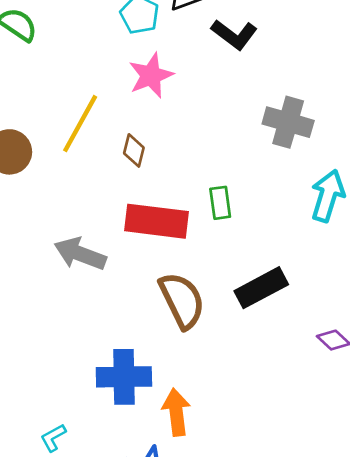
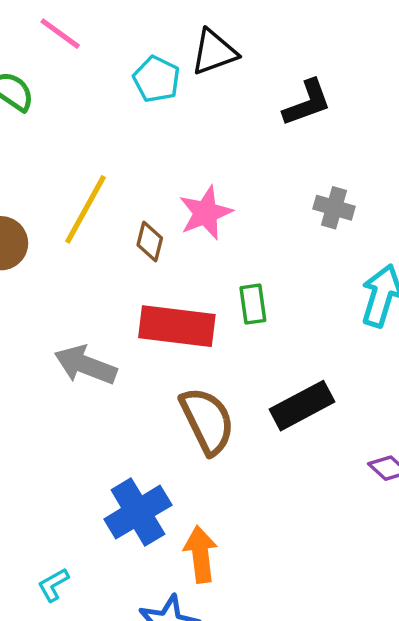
black L-shape: (234, 34) -> (307, 103), moved, turned -57
pink star: (151, 76) -> (206, 213), moved
gray cross: (288, 122) -> (334, 208), size x0.7
blue cross: (124, 377) -> (138, 512), turned -30

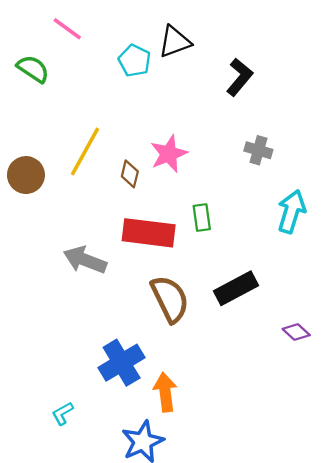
black L-shape: (307, 103) -> (240, 77), turned -30

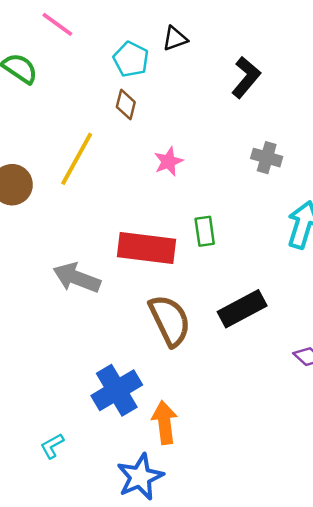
black triangle: (175, 42) -> (175, 39), size x0.7
pink star: (169, 154) -> (168, 161), size x0.7
brown diamond: (130, 174) -> (126, 105), moved

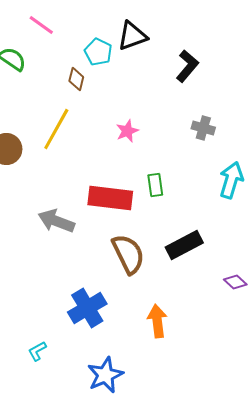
black triangle: (175, 39) -> (132, 36), size x1.5
brown diamond: (126, 105) -> (76, 79), moved
orange arrow: (165, 423) -> (157, 321), moved

